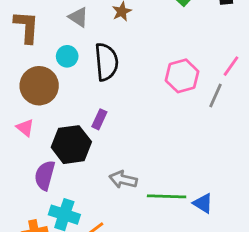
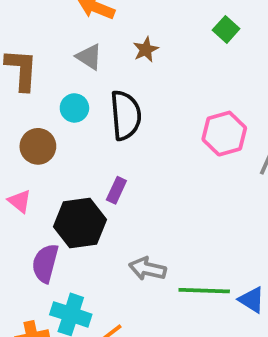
brown circle: (39, 86) -> (38, 146), size x0.7

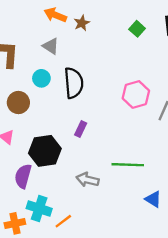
brown star: (146, 50) -> (82, 23), moved
purple rectangle: (116, 190) -> (81, 129), moved
green line: (204, 291) -> (128, 165), moved

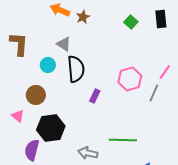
gray triangle: (51, 46) -> (64, 44), moved
brown circle: (18, 103) -> (36, 95), moved
purple rectangle: (81, 129) -> (95, 96), moved

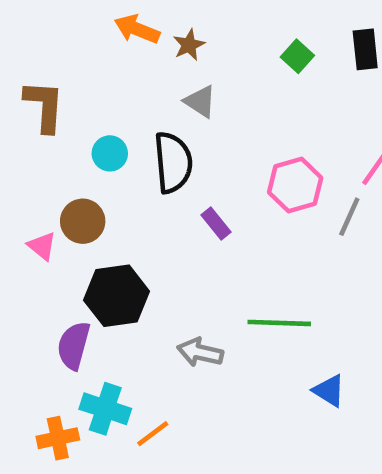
gray triangle: (64, 44) -> (200, 101), moved
purple rectangle: (95, 96) -> (216, 223), turned -64
pink triangle: (18, 116) -> (42, 246), moved

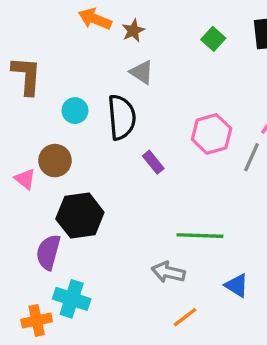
gray arrow: (200, 352) -> (168, 272), moved
orange line: (153, 434) -> (185, 317), moved

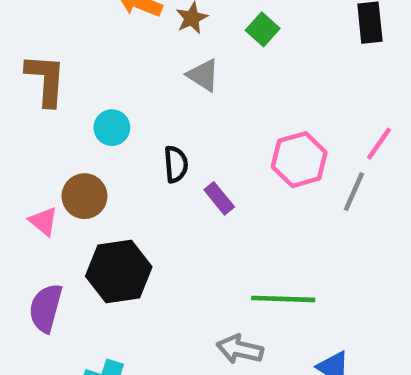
green square: (213, 39) -> (263, 29), moved
black semicircle: (122, 117) -> (176, 164), moved, size x0.6
purple semicircle: (48, 252) -> (46, 308), moved

